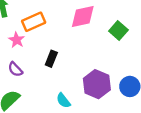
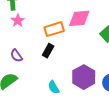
orange rectangle: (34, 22) -> (54, 29), moved
pink star: (17, 40) -> (18, 21), moved

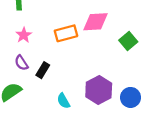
pink star: (18, 21) -> (24, 35), moved
black rectangle: (48, 51) -> (43, 70), moved

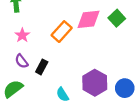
orange rectangle: (66, 33) -> (62, 32), turned -30
green square: (128, 41) -> (117, 18), moved

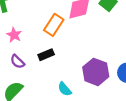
black rectangle: (42, 67) -> (46, 55), moved, turned 48

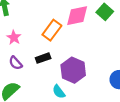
purple hexagon: (96, 72) -> (73, 70), moved

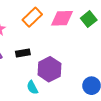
orange rectangle: (52, 30) -> (32, 17), moved

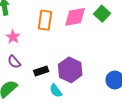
orange rectangle: (32, 17) -> (45, 20), turned -30
black rectangle: (23, 53) -> (41, 71), moved

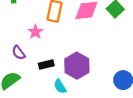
pink star: (13, 37) -> (35, 32), moved

